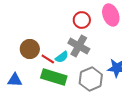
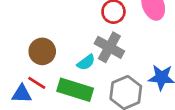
red line: (48, 59) -> (37, 83), moved

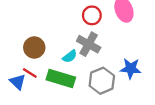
blue triangle: (22, 94) -> (18, 82), turned 42

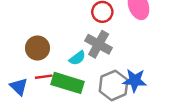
blue star: (131, 69) -> (135, 80), moved
red line: (30, 73) -> (44, 77), moved, turned -40

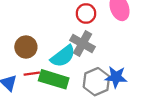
cyan semicircle: (77, 58) -> (63, 56), size x1.6

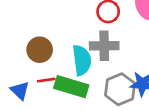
gray cross: (83, 44) -> (104, 46), turned -30
cyan semicircle: (63, 56) -> (82, 60), turned -60

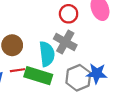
gray cross: (104, 46) -> (65, 42), turned 30

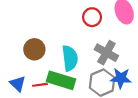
gray cross: (65, 42) -> (106, 53), moved
red line: (18, 70) -> (40, 85), moved

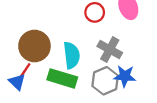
brown circle: (34, 49) -> (34, 46), size x1.4
red line: (40, 85) -> (25, 70), moved, turned -48

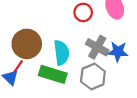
blue star: (125, 76) -> (118, 52), moved

